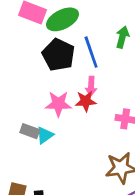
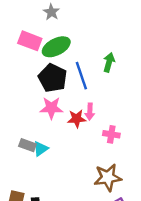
pink arrow: (91, 86) -> (90, 112), moved
pink star: (58, 104) -> (51, 108), moved

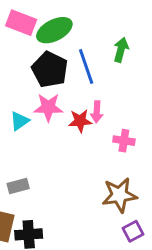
gray rectangle: (27, 145) -> (18, 186), moved, turned -35
cyan triangle: (41, 149) -> (20, 121), moved

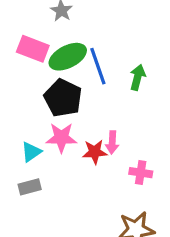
blue line: (86, 66) -> (98, 66), moved
gray rectangle: (18, 186) -> (30, 187), moved

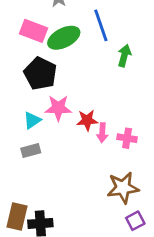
blue line: (98, 66) -> (101, 25), moved
black pentagon: (63, 98) -> (40, 74), moved
pink arrow: (112, 142) -> (102, 133), moved

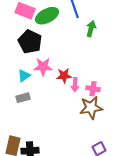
brown star: (123, 188) -> (91, 108), moved

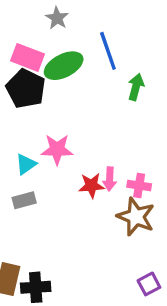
black pentagon: (30, 42) -> (26, 89), moved
red star: (64, 76) -> (92, 185), moved
brown star: (91, 108) -> (136, 217), turned 30

